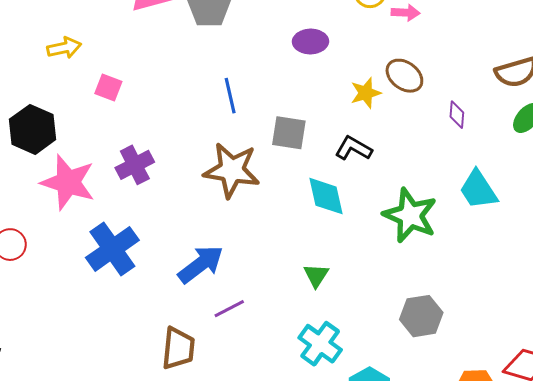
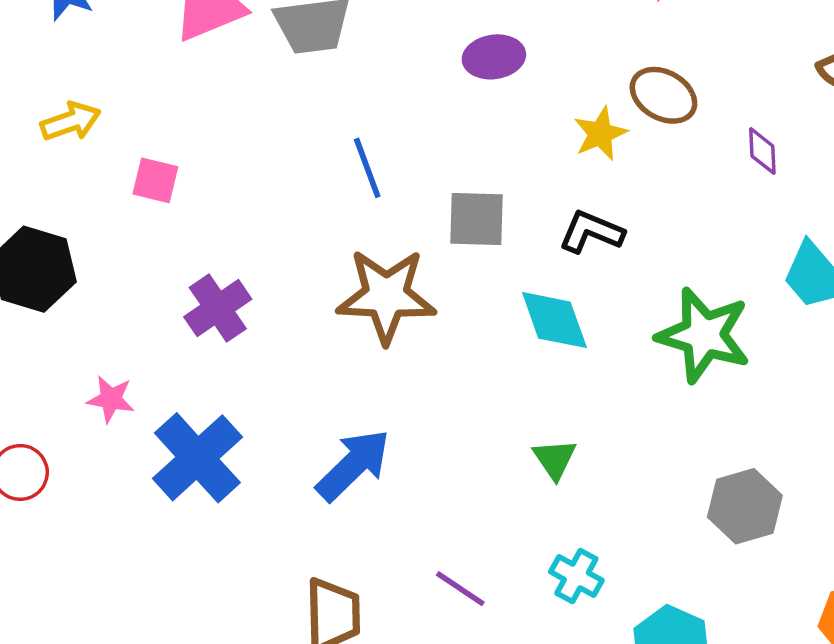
pink star: (68, 182) -> (111, 399), moved, size x0.5
purple line: (229, 309) -> (460, 589), moved, turned 68
cyan cross: (320, 344) -> (576, 576), size x0.7

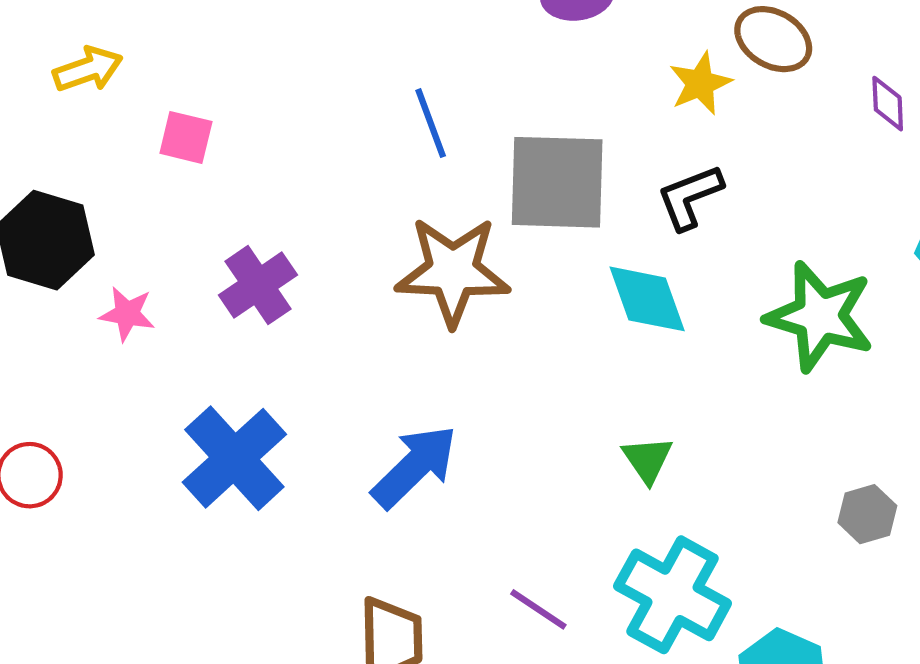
gray square: (477, 219) -> (557, 182), size x1.5
black L-shape: (591, 232) -> (690, 197), turned -44
pink star: (111, 399) -> (127, 314), moved
gray hexagon: (745, 506) -> (867, 514), size x0.7
cyan cross: (576, 576) -> (673, 595), size x1.8

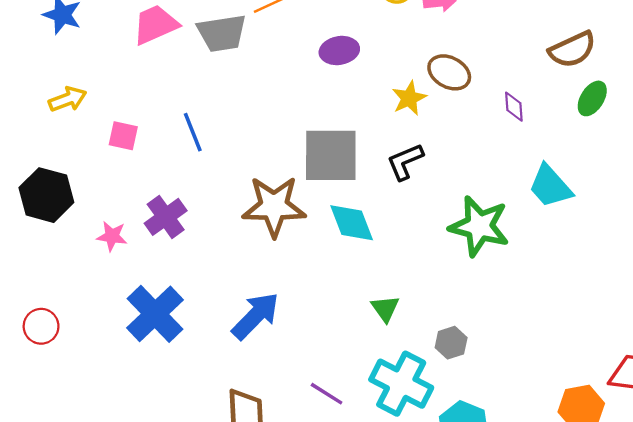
blue line: (431, 123) -> (193, 132), moved
cyan diamond: (647, 299) -> (352, 223), moved
pink star: (127, 314) -> (112, 236), moved
gray hexagon: (867, 514) -> (451, 343), moved

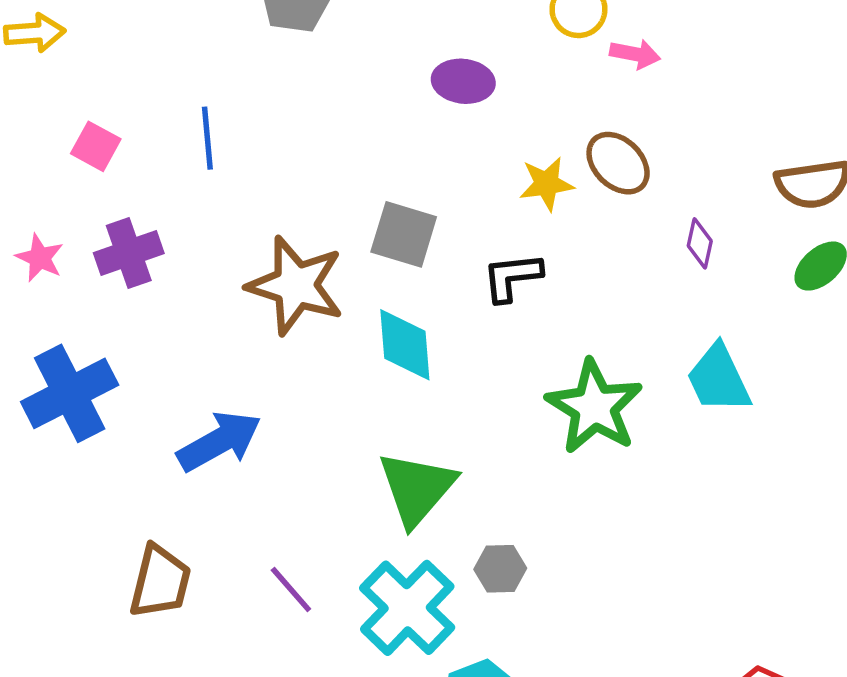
pink square: (123, 136) -> (96, 146), moved
gray square: (331, 155) -> (404, 234), size x0.7
green triangle: (385, 309) -> (417, 488), size x1.8

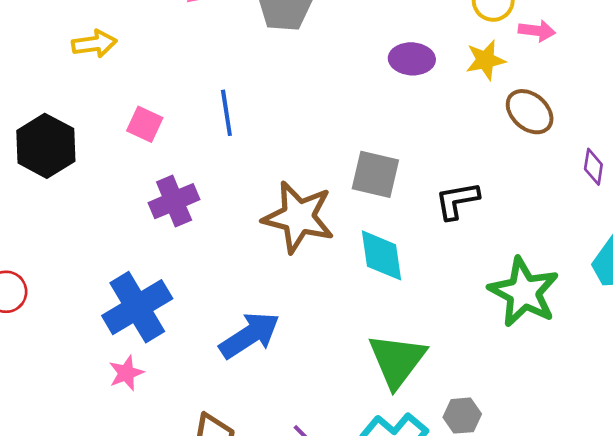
yellow star: (547, 184) -> (485, 60), moved
pink star: (40, 258) -> (126, 373), moved, turned 30

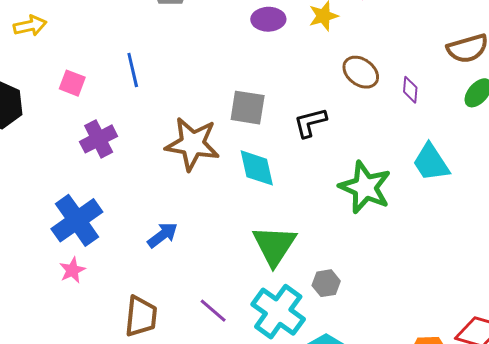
brown ellipse: (530, 112) -> (361, 72), moved
blue arrow: (250, 335) -> (163, 235), size x0.7

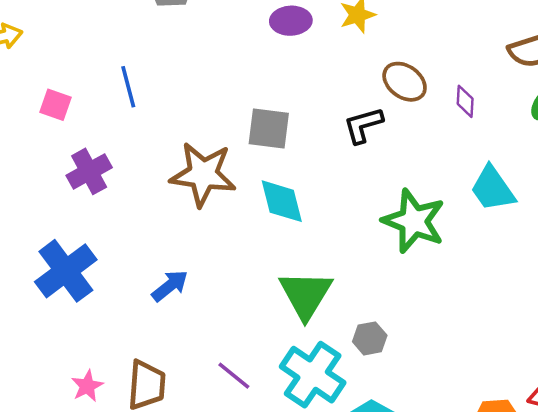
black L-shape: (310, 123) -> (363, 125), moved
pink star: (72, 270) -> (87, 386), moved

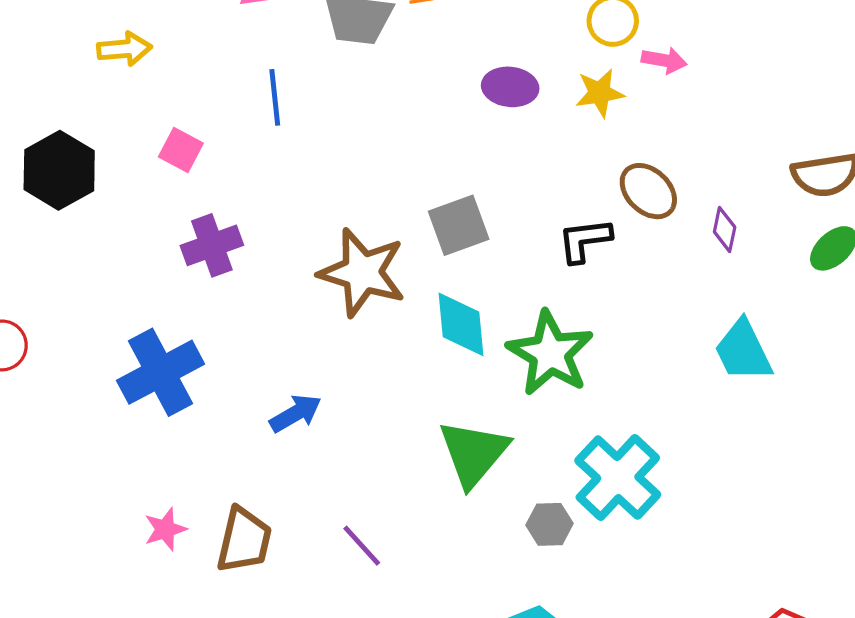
blue line: (128, 87) -> (275, 97), moved
gray square: (269, 128) -> (459, 225), turned -36
green star: (414, 221) -> (550, 353), moved
cyan cross: (313, 375) -> (618, 478), moved

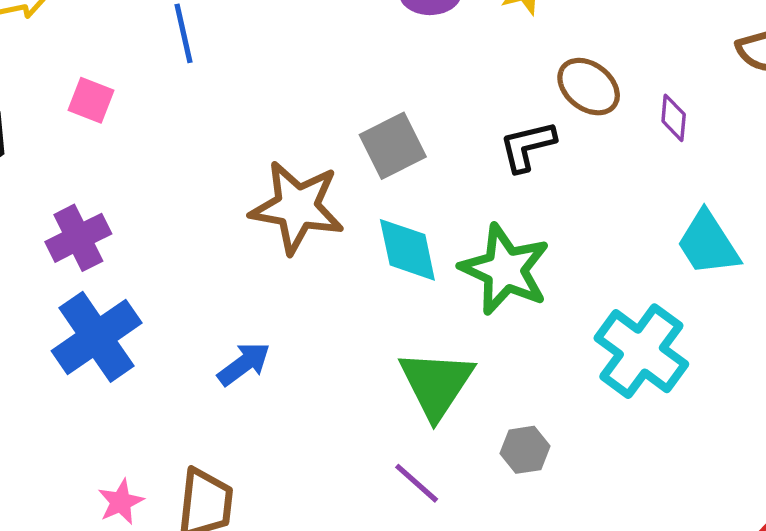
purple cross: (212, 245) -> (78, 238), moved
cyan cross: (618, 478) -> (641, 351), moved
purple line: (362, 546) -> (417, 483), moved

